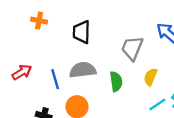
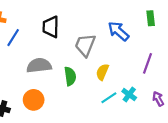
black trapezoid: (82, 32) -> (51, 27), moved
blue line: (55, 79) -> (13, 38), moved, turned 48

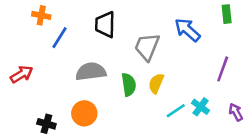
yellow semicircle: (102, 72) -> (156, 83), moved

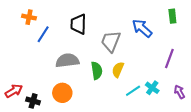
red arrow: (22, 74) -> (14, 91), moved

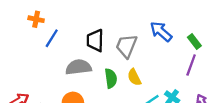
green rectangle: (172, 16) -> (194, 42), moved, turned -32
black trapezoid: (78, 24) -> (95, 40), moved
yellow semicircle: (118, 70) -> (134, 77), turned -49

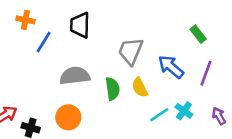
blue arrow: (161, 32) -> (171, 67), moved
black trapezoid: (95, 40) -> (80, 25), moved
green rectangle: (194, 42) -> (198, 34), moved

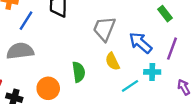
gray semicircle: (75, 76) -> (20, 51), moved
green semicircle: (112, 89) -> (79, 72), moved
cyan cross: (184, 111) -> (152, 72), moved, turned -35

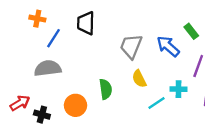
blue arrow: (140, 43) -> (168, 46), moved

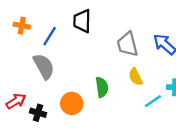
orange cross: (37, 19) -> (22, 26), moved
gray trapezoid: (131, 46) -> (127, 44), turned -36
gray semicircle: (48, 68) -> (44, 66), turned 68

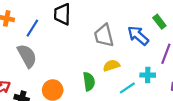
yellow semicircle: (136, 77) -> (111, 65), turned 98
green semicircle: (102, 87) -> (89, 81), moved

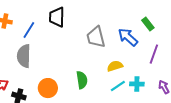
gray semicircle: (27, 56) -> (24, 56), turned -150
yellow semicircle: (111, 65) -> (115, 66), moved
cyan cross: (148, 75) -> (137, 84), moved

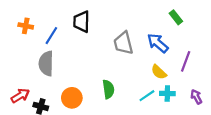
green rectangle: (148, 24) -> (176, 17), moved
yellow semicircle: (115, 66) -> (159, 72), moved, turned -119

